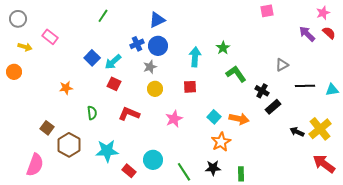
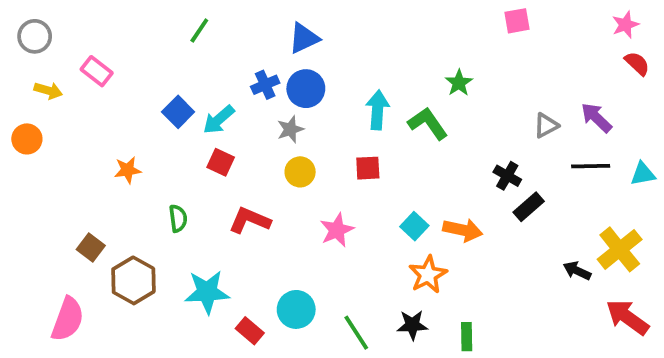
purple arrow: (307, 34) -> (596, 118), moved
green star: (223, 48) -> (459, 83), moved
green L-shape: (236, 74) -> (428, 123), moved
black arrow: (297, 132) -> (577, 271), moved

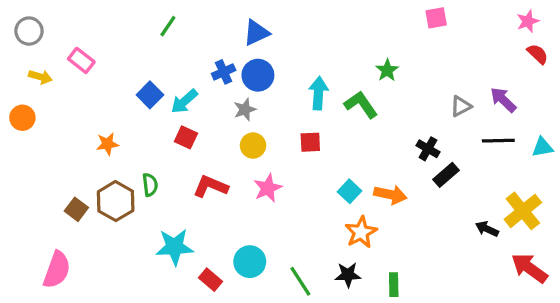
pink star: (337, 230) -> (268, 188), moved
brown hexagon: (133, 280) -> (116, 201), moved

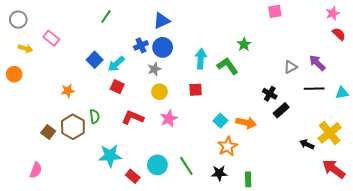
pink semicircle: (57, 270) -> (36, 170), size x0.7
green line: (300, 281) -> (186, 166), moved

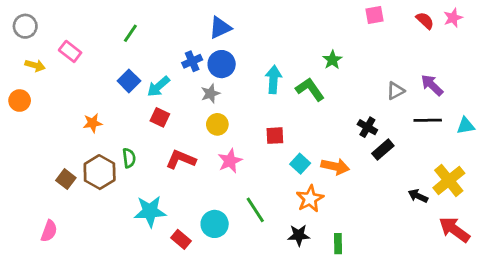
green line: (106, 16) -> (130, 33), moved
red semicircle: (339, 34) -> (425, 21), moved
red square: (196, 90) -> (275, 136), moved
green line: (186, 166) -> (255, 210), moved

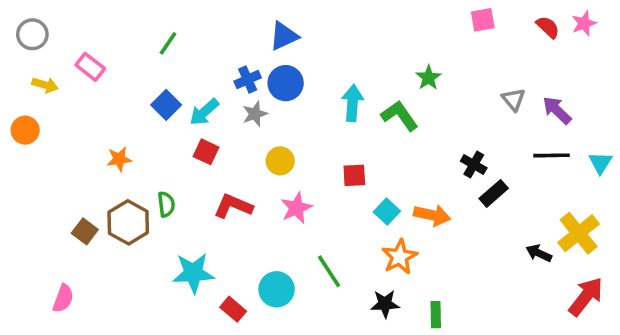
gray triangle: (395, 91) -> (513, 99), moved, turned -42
gray star: (210, 94) -> (255, 114), moved
cyan triangle: (466, 126) -> (600, 163), turned -48
red arrow: (454, 230) -> (586, 297), turned 92

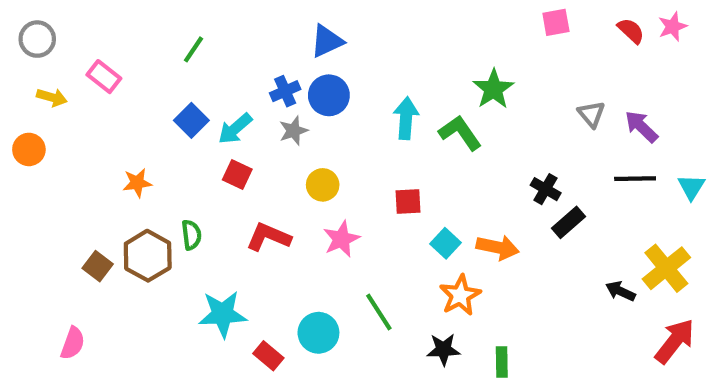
green star: (428, 78) -> (493, 89), size x1.4

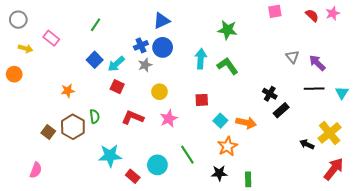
green star: (493, 89) -> (228, 30), moved, turned -30

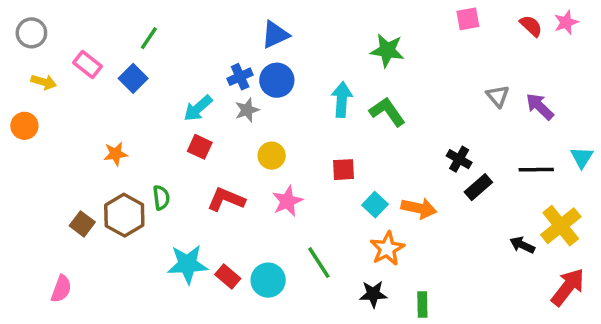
green line: (96, 25) -> (149, 38), moved
blue square: (95, 60) -> (133, 78), moved
black line: (314, 89) -> (536, 170), moved
red rectangle: (133, 176) -> (228, 277), moved

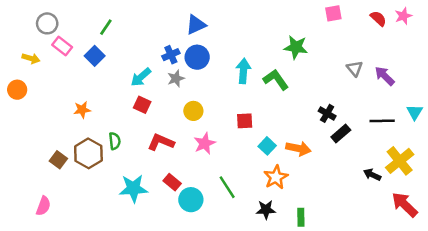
gray circle: (31, 33) -> (47, 23), moved
green star: (387, 50) -> (296, 47), moved
red rectangle: (228, 277) -> (172, 182), moved
red arrow: (568, 287) -> (405, 205), turned -84

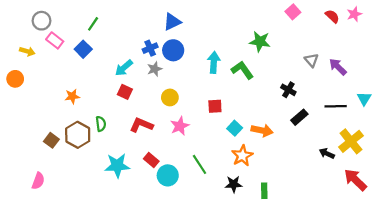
pink square: (333, 13) -> (293, 12), turned -32
black cross: (327, 113) -> (288, 90), moved

